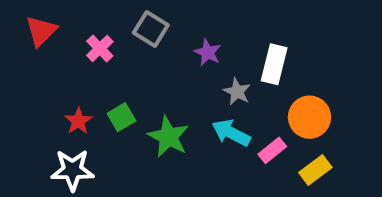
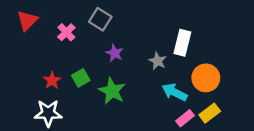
purple star: (208, 52) -> (115, 53), moved
cyan arrow: (231, 133) -> (175, 92), moved
pink rectangle: (272, 150) -> (185, 118), moved

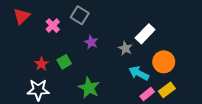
white rectangle: (182, 43) -> (145, 34), turned 30
green star: (112, 91) -> (89, 88), moved

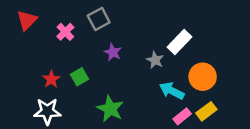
gray square: (80, 15) -> (99, 19), turned 30

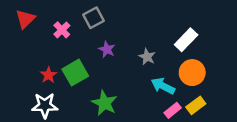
white rectangle: (179, 42) -> (186, 40), moved
green square: (79, 77) -> (75, 73), size x1.5

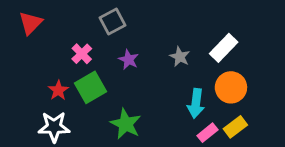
pink cross: (62, 30) -> (82, 54), moved
gray star: (147, 57) -> (180, 57), moved
cyan arrow: (163, 86) -> (196, 103), turned -110

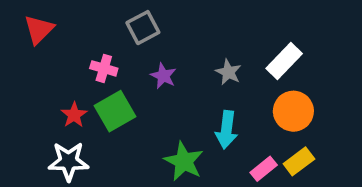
pink cross: (82, 54) -> (104, 68), turned -30
cyan arrow: (196, 103) -> (226, 130), moved
green star: (126, 124) -> (184, 161), moved

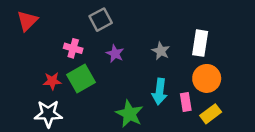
white rectangle: (284, 61) -> (200, 43), turned -35
red star: (74, 115) -> (52, 81), turned 30
pink rectangle: (264, 169) -> (186, 102), moved, turned -60

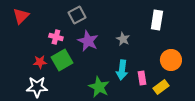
white rectangle: (200, 43) -> (157, 20), moved
purple star: (115, 54) -> (88, 41), size x1.5
orange circle: (207, 78) -> (171, 60), moved

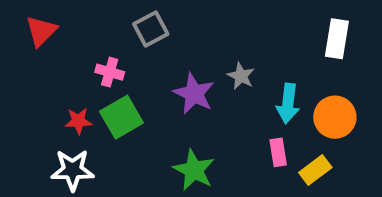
white rectangle: (157, 20) -> (337, 39), moved
purple star: (88, 41) -> (194, 94), moved
cyan arrow: (122, 70) -> (288, 103), moved

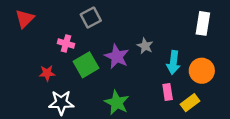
green square: (121, 117) -> (86, 65), moved
white star: (72, 170) -> (61, 103), moved

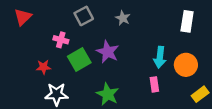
gray star: (145, 46) -> (123, 18), moved
yellow rectangle: (190, 103) -> (200, 94), moved

